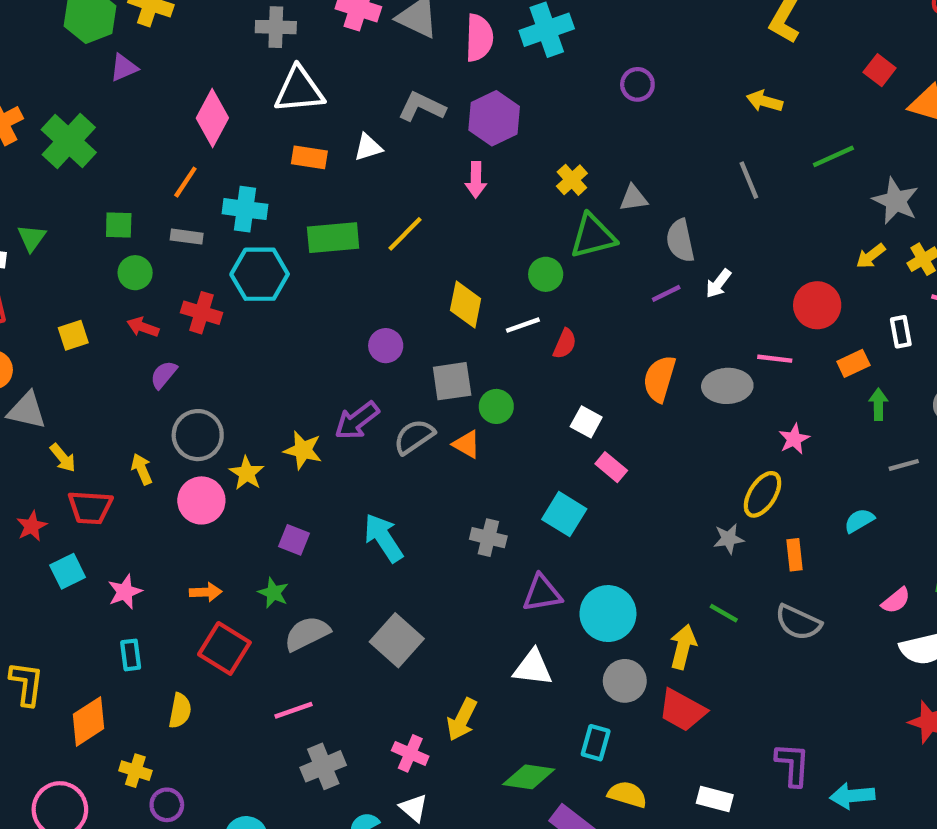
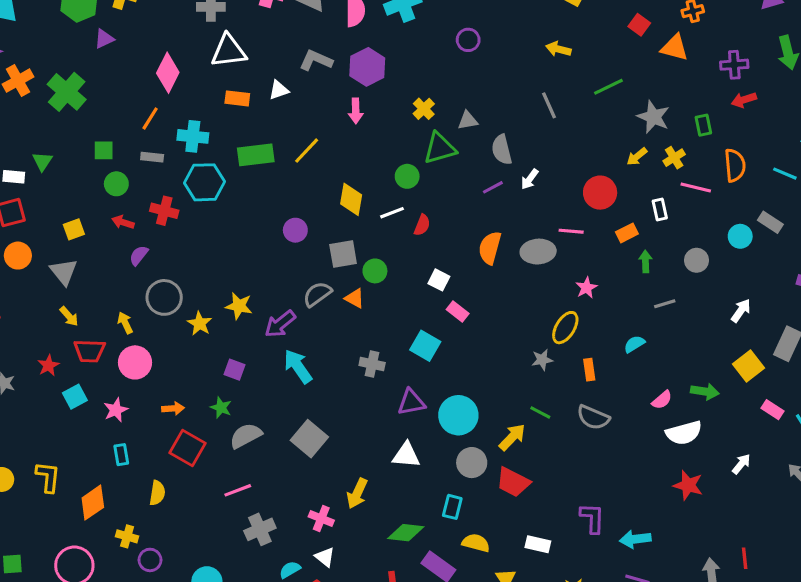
gray triangle: (27, 411) -> (64, 272), moved, turned 40
purple arrow: (357, 421) -> (280, 324), moved
pink circle: (201, 500) -> (135, 362), moved
yellow arrow: (683, 647) -> (512, 437), turned 32

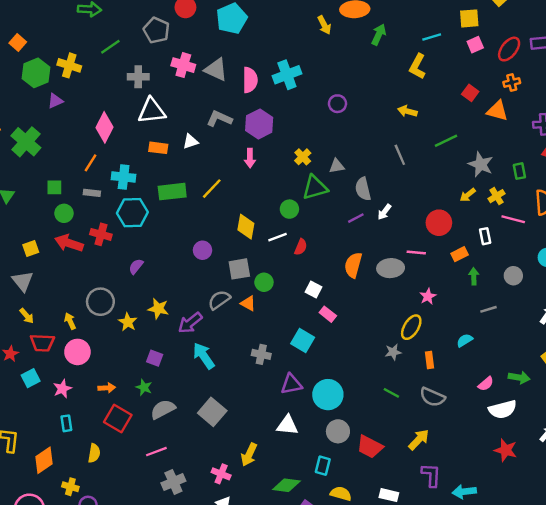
red arrow: (123, 222) -> (69, 243), size x1.6
purple semicircle: (139, 255) -> (136, 266), moved
yellow arrow: (512, 437) -> (419, 440), moved

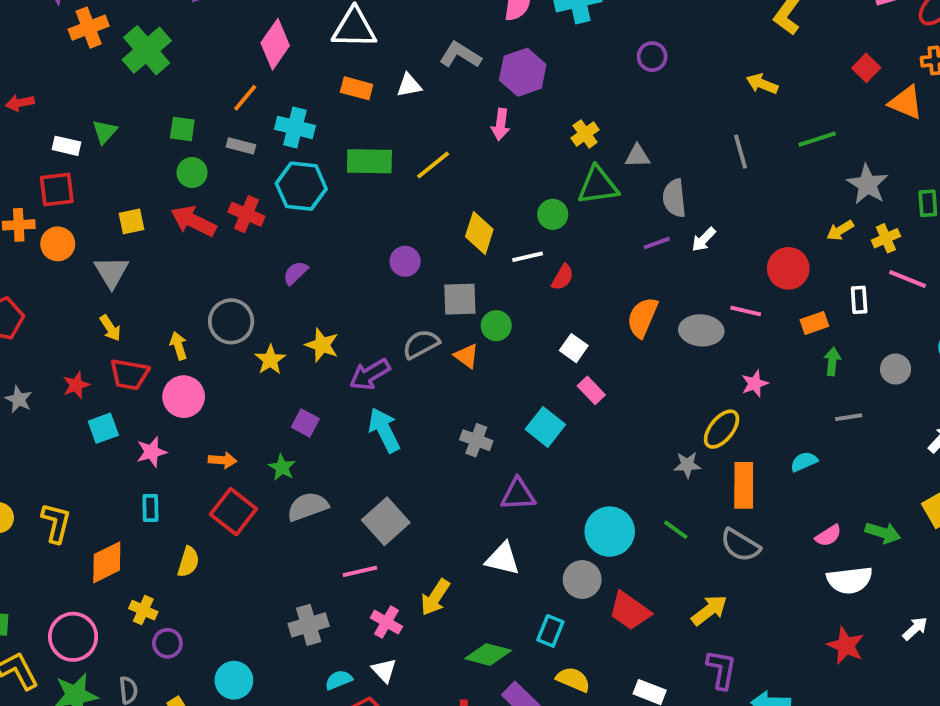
orange rectangle: (430, 360) -> (744, 485), size x1.6
cyan circle: (328, 395) -> (610, 532), moved
pink line: (156, 452) -> (360, 571), moved

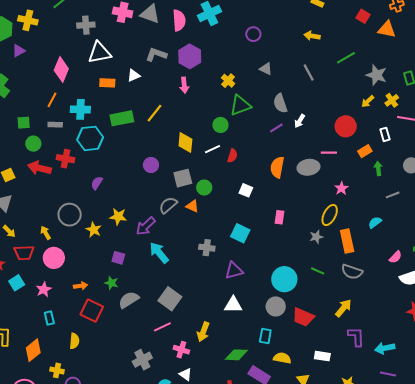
gray triangle: (637, 156) -> (266, 69), moved, turned 40
pink rectangle: (591, 390) -> (280, 217), moved, turned 64

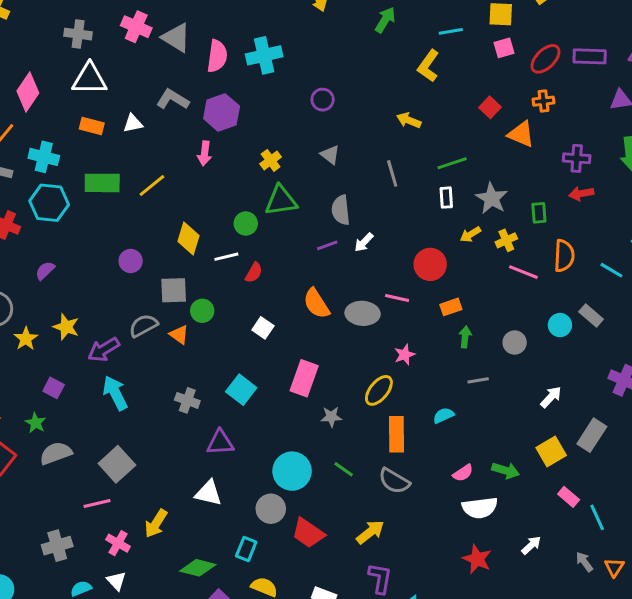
white rectangle: (385, 134) -> (446, 198), moved
orange semicircle: (277, 167) -> (316, 304), turned -55
pink rectangle: (280, 217) -> (304, 378), size x1.6
gray star: (316, 237) -> (331, 417), moved

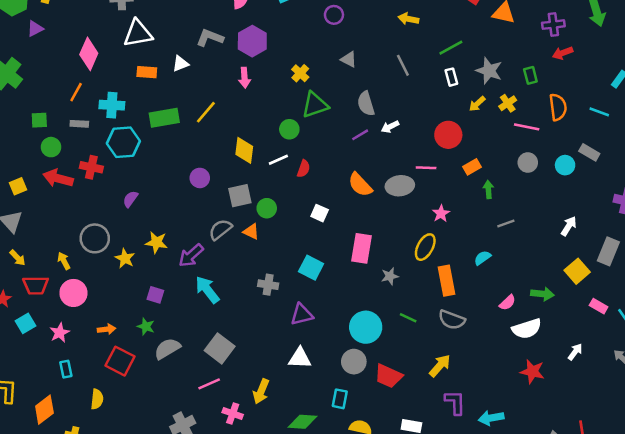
white arrow: (364, 242) -> (390, 127), turned 30
gray circle: (515, 343) -> (528, 163), moved

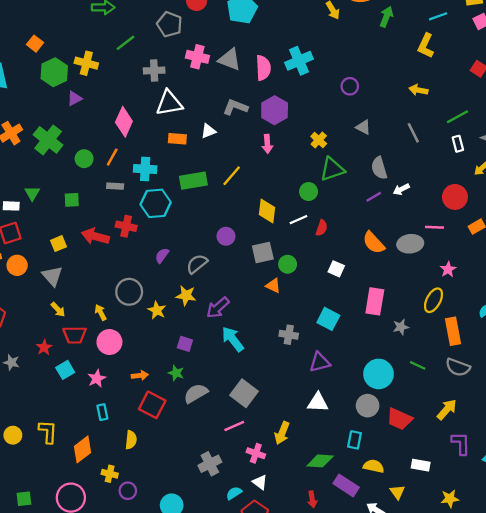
green square: (39, 120) -> (72, 200), moved
green circle: (51, 147) -> (84, 159), moved
gray semicircle: (220, 230) -> (197, 264), moved

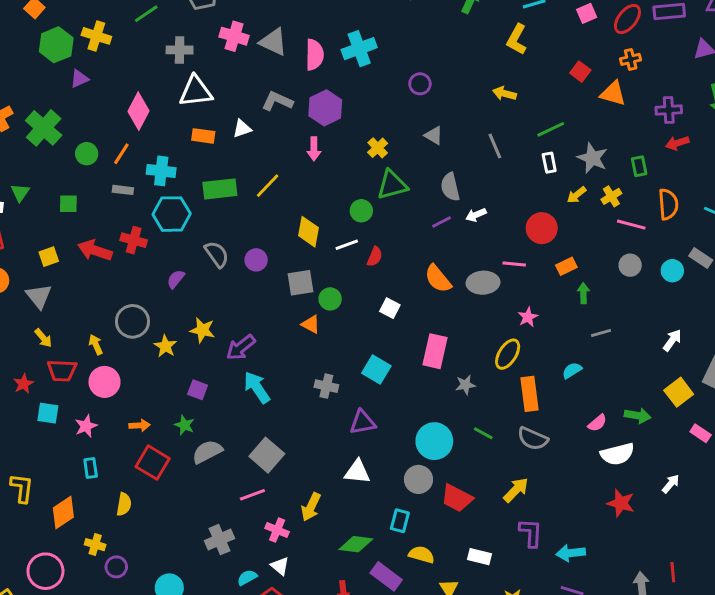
gray semicircle: (197, 264) -> (217, 254), moved, turned 90
cyan square: (65, 370) -> (48, 413), turned 36

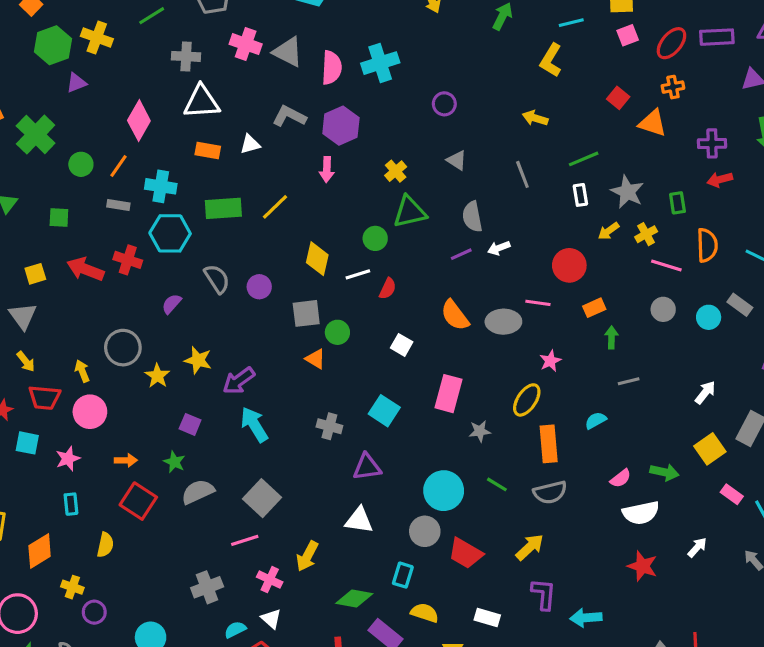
gray semicircle: (533, 439) -> (550, 492), turned -40

